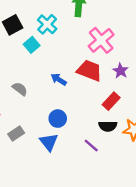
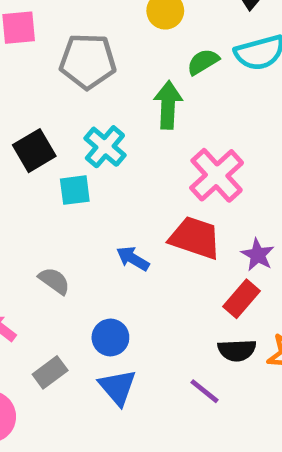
cyan square: (32, 45) -> (75, 190), turned 35
purple star: (120, 71) -> (258, 255), moved
blue circle: (58, 119) -> (110, 337), moved

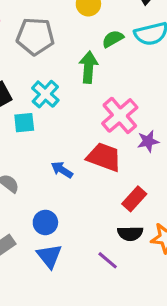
purple star: (258, 255) -> (148, 141), moved, turned 30

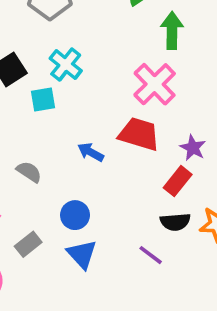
green arrow: (89, 67) -> (172, 31), moved
purple star: (148, 141) -> (193, 148), moved, turned -30

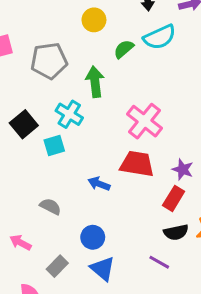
green arrow: (172, 31) -> (95, 82), moved

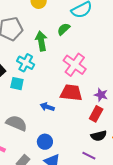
green semicircle: (124, 49) -> (64, 29), moved
cyan square: (54, 146) -> (17, 84), turned 32
gray semicircle: (50, 206) -> (16, 123), size x1.5

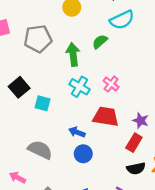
cyan cross: (26, 63) -> (79, 87), moved
pink cross: (75, 65) -> (111, 84), size x0.6
blue circle: (45, 142) -> (83, 154), moved

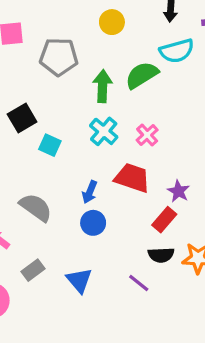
green semicircle: (100, 42) -> (142, 75), size x1.5
blue arrow: (77, 132) -> (90, 192), turned -98

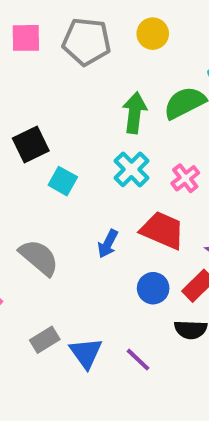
gray pentagon: (59, 57) -> (87, 42), moved
blue circle: (93, 223) -> (153, 288), moved
gray rectangle: (33, 270) -> (45, 340), moved
purple line: (139, 283) -> (138, 360), moved

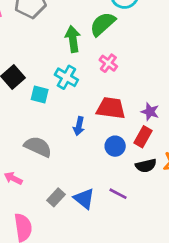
cyan cross: (131, 169) -> (66, 77), moved
pink cross: (185, 178) -> (108, 63), moved

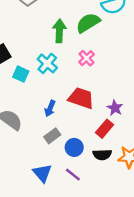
blue circle: (115, 146) -> (74, 147), moved
gray rectangle: (56, 197) -> (52, 136), moved

